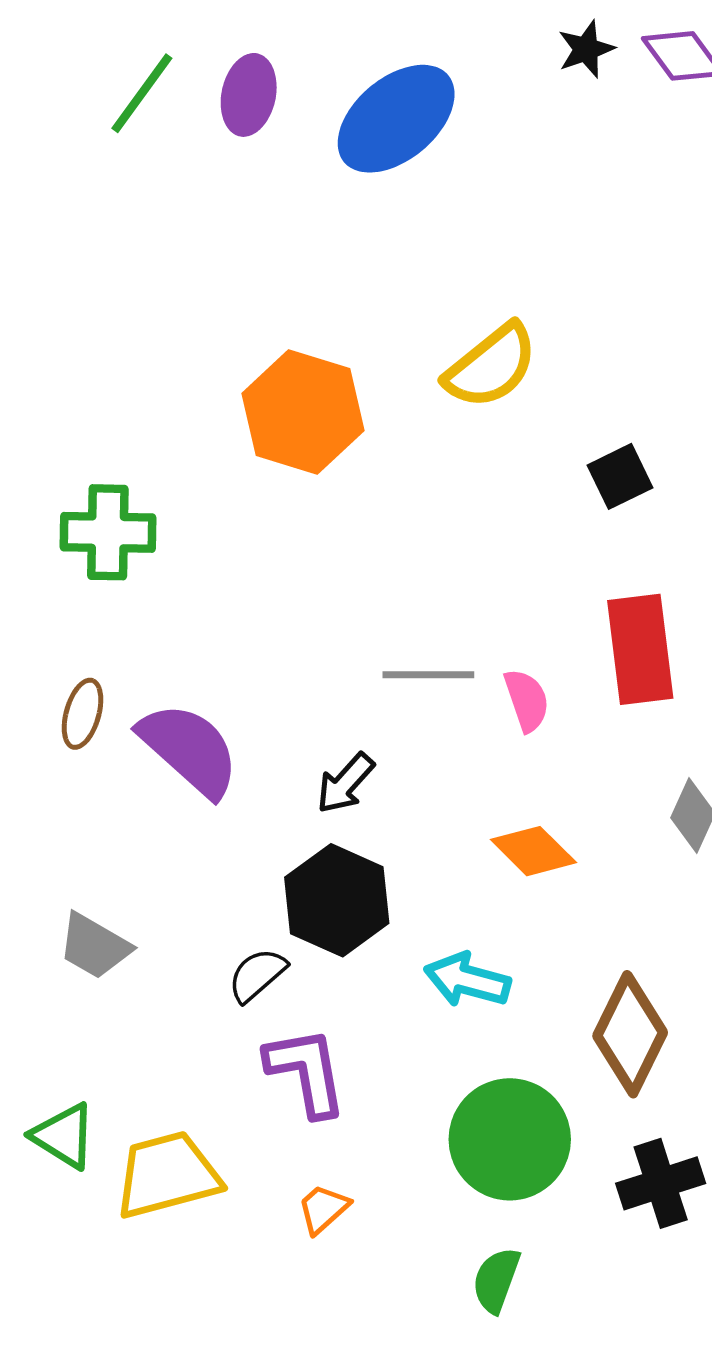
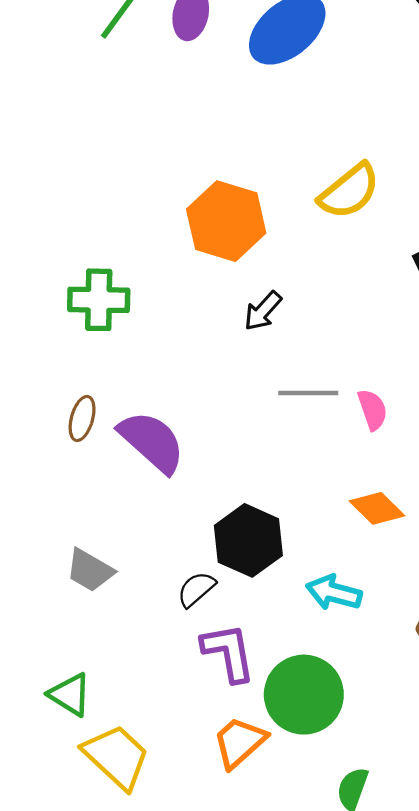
black arrow: (345, 783) -> (263, 311), moved
green circle: (510, 1139) -> (304, 695), moved
yellow trapezoid: (167, 1175) -> (116, 757), moved, turned 58
orange trapezoid: (323, 1209) -> (240, 742), size x1.6

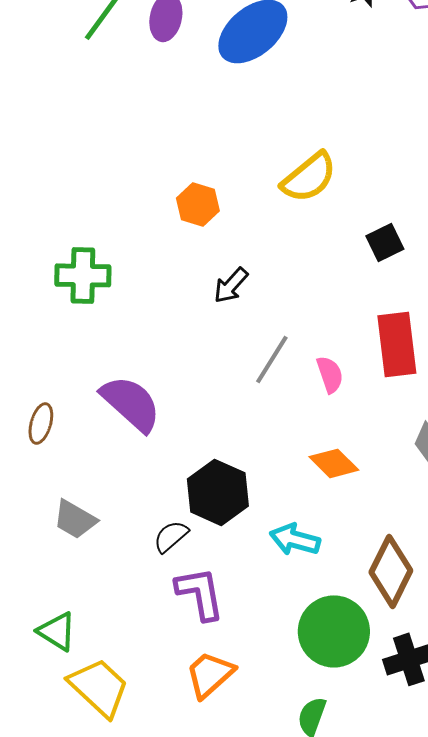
orange hexagon: (226, 221) -> (198, 204), size x0.6
gray line: (308, 393) -> (272, 359), turned -58
brown ellipse: (82, 418) -> (41, 423), moved
green circle: (304, 695) -> (334, 631), moved

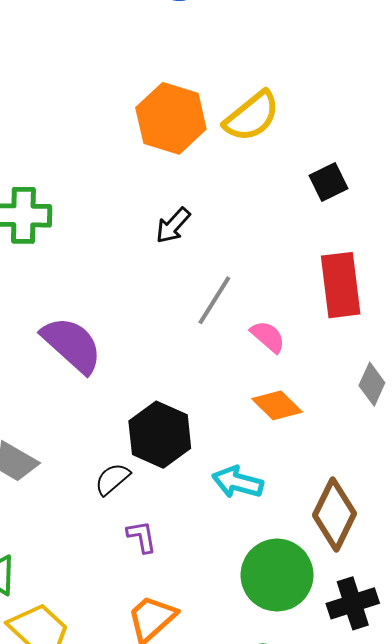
orange hexagon: (198, 204) -> (171, 118), moved, size x1.6
pink semicircle: (330, 374) -> (268, 337), moved, turned -30
purple L-shape: (200, 593) -> (142, 537), size x0.6

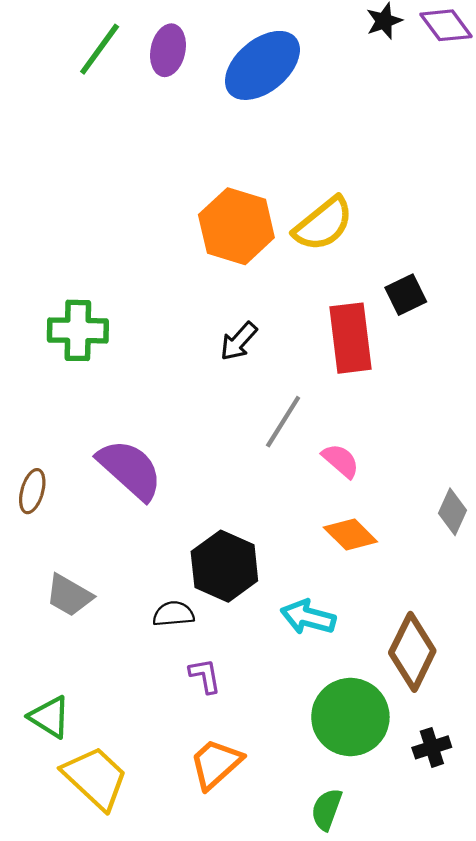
red rectangle: (341, 285) -> (350, 338), moved
black semicircle: (112, 479) -> (173, 614), turned 36
black cross: (353, 603) -> (432, 747), size x0.7

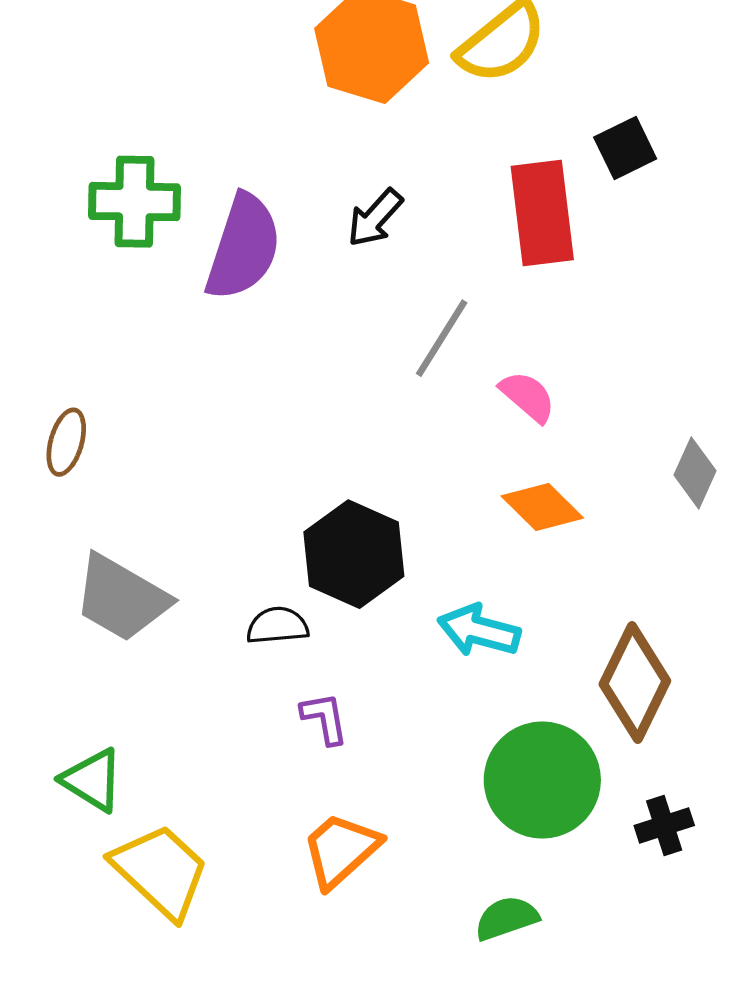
purple semicircle: (130, 469) -> (243, 247), moved, turned 66
gray trapezoid: (69, 595) -> (121, 598), size x1.4
green semicircle: (327, 809) -> (507, 918), turned 51

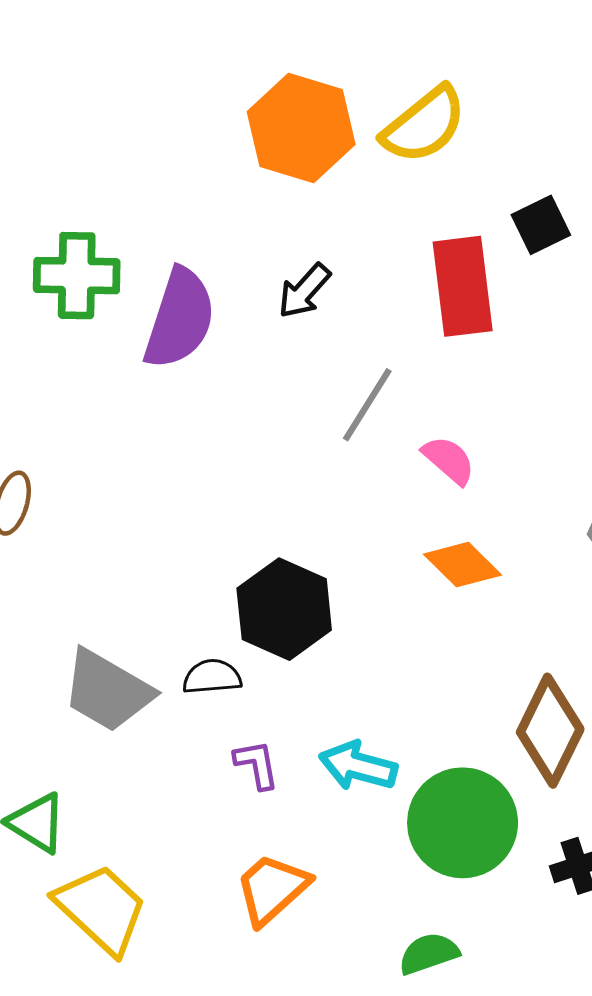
gray trapezoid: (121, 598) -> (107, 691), moved
cyan arrow: (479, 631) -> (358, 766), moved

